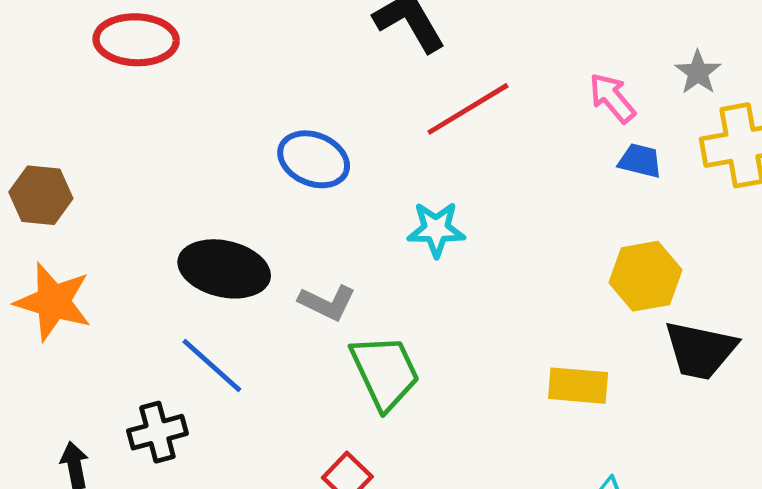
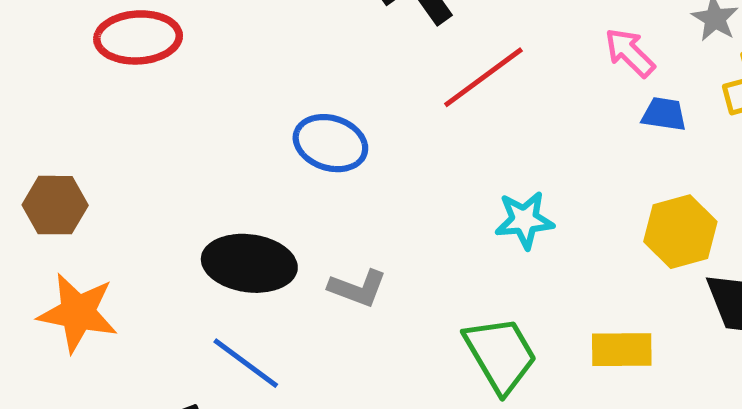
cyan star: (436, 229) -> (524, 220), moved
green trapezoid: (385, 372) -> (501, 355), moved

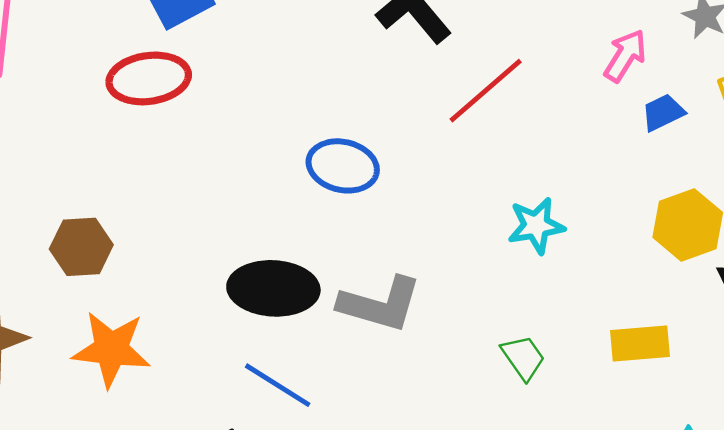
pink arrow: (630, 53) -> (625, 56), turned 82
blue trapezoid: (664, 114) -> (663, 113), turned -30
gray L-shape: (358, 288) -> (380, 304), size x1.5
green trapezoid: (501, 355) -> (523, 358), size x0.6

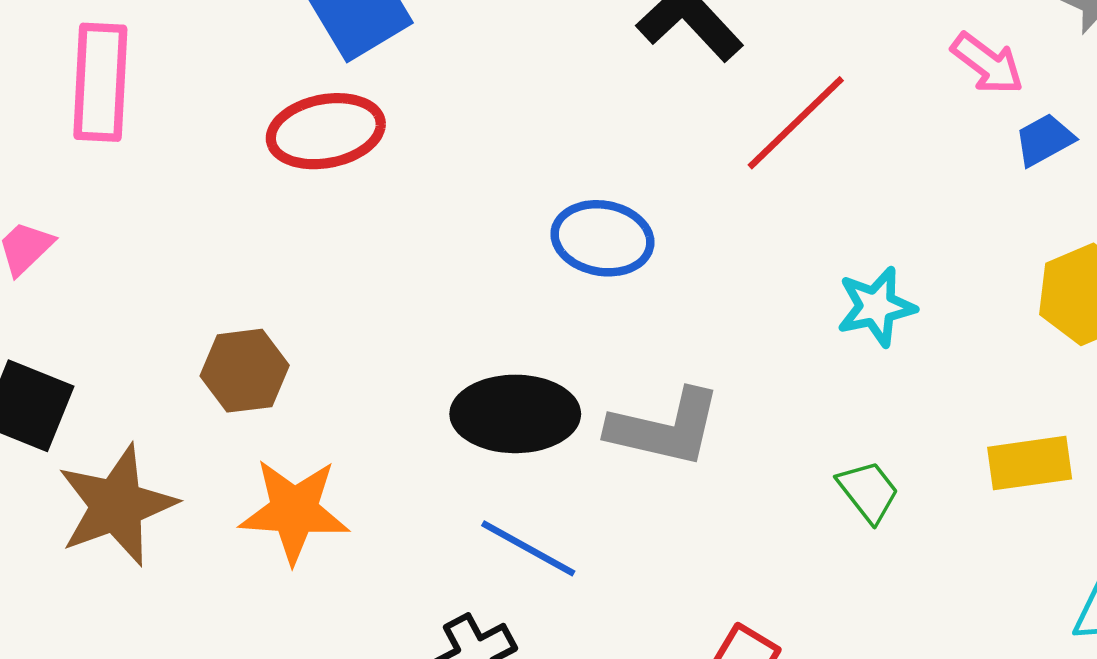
pink arrow: (625, 56) -> (987, 64), turned 98

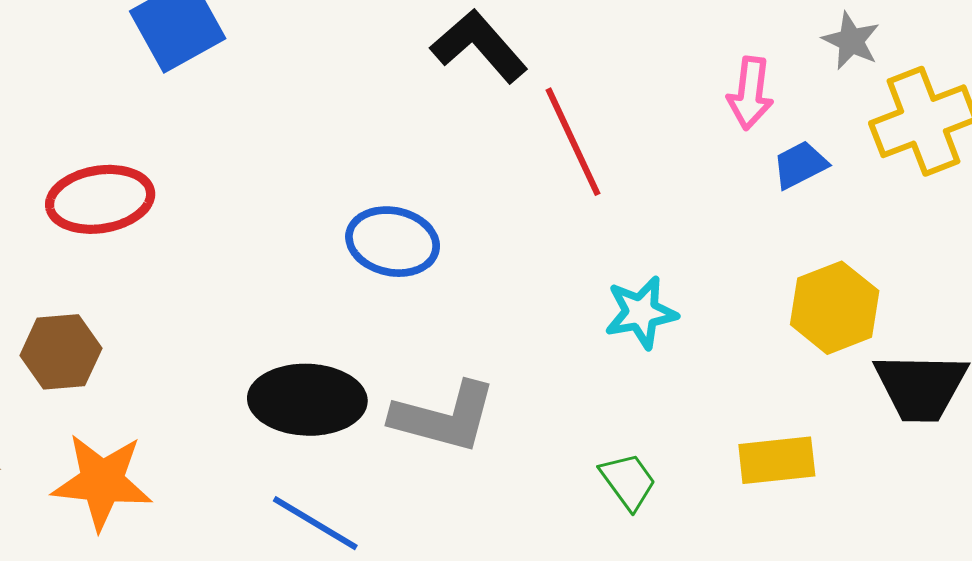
pink arrow: (987, 64) -> (750, 93), turned 58
red line: (796, 123) -> (573, 142), turned -73
red ellipse: (326, 131) -> (100, 199), moved

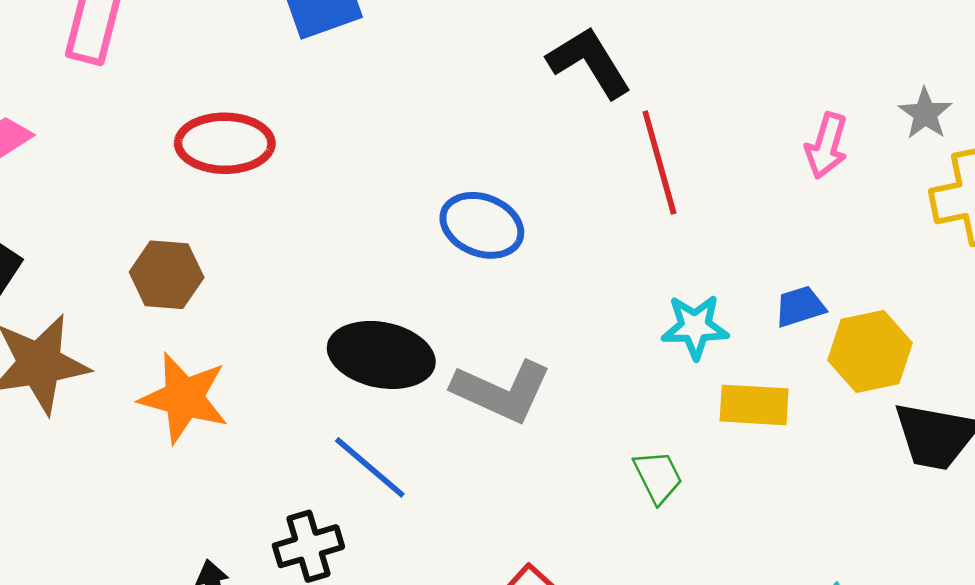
blue trapezoid: (800, 165) -> (800, 306), moved
yellow rectangle: (777, 460) -> (754, 405), moved

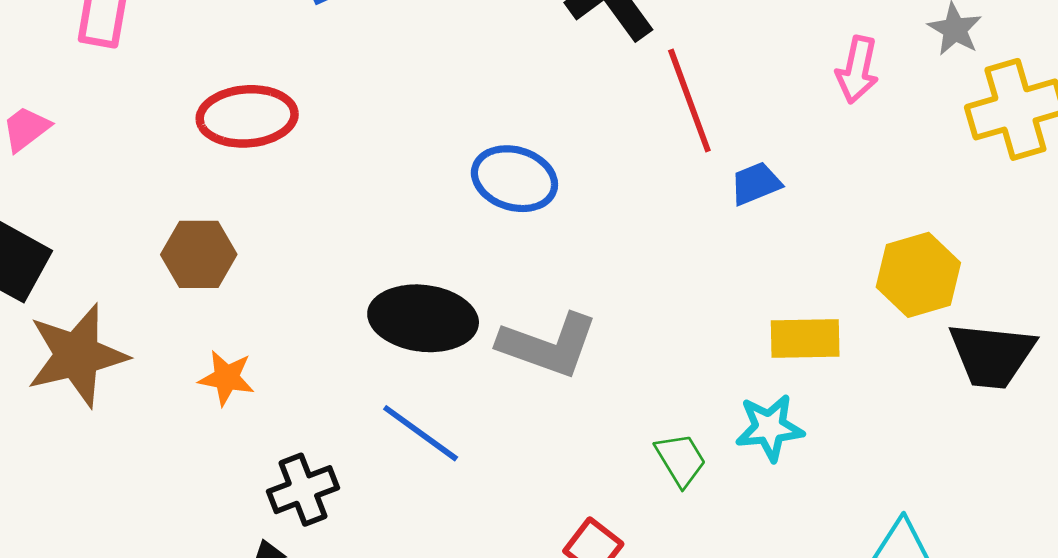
blue trapezoid: (800, 306) -> (756, 184), moved
cyan star: (695, 327) -> (770, 428), moved
orange star: (184, 398) -> (226, 378), size x0.6
green trapezoid: (658, 477) -> (681, 460), moved
black cross: (308, 546) -> (303, 490), moved

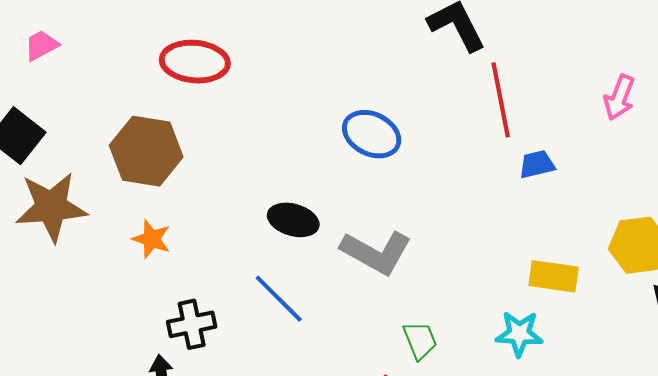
brown hexagon: (199, 254) -> (146, 151), size x1.4
black ellipse: (423, 318) -> (293, 220), size x0.7
green trapezoid: (681, 460) -> (420, 340), moved

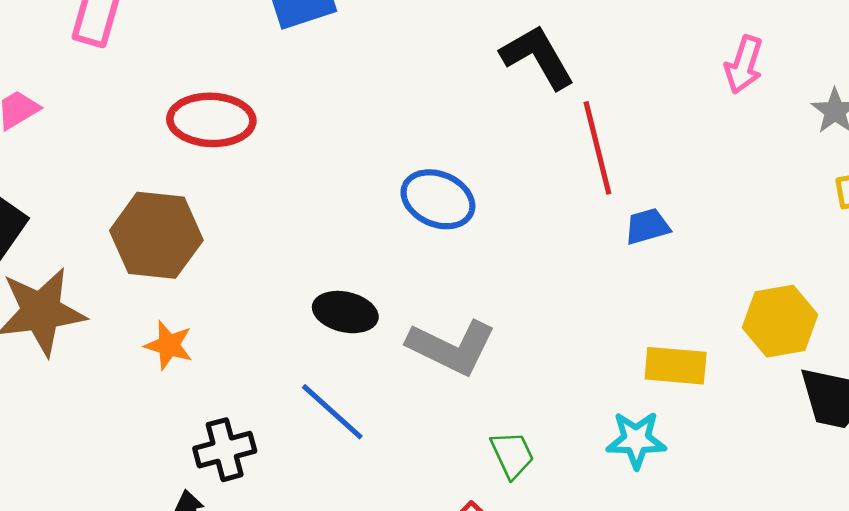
pink arrow: (619, 97) -> (744, 65), moved

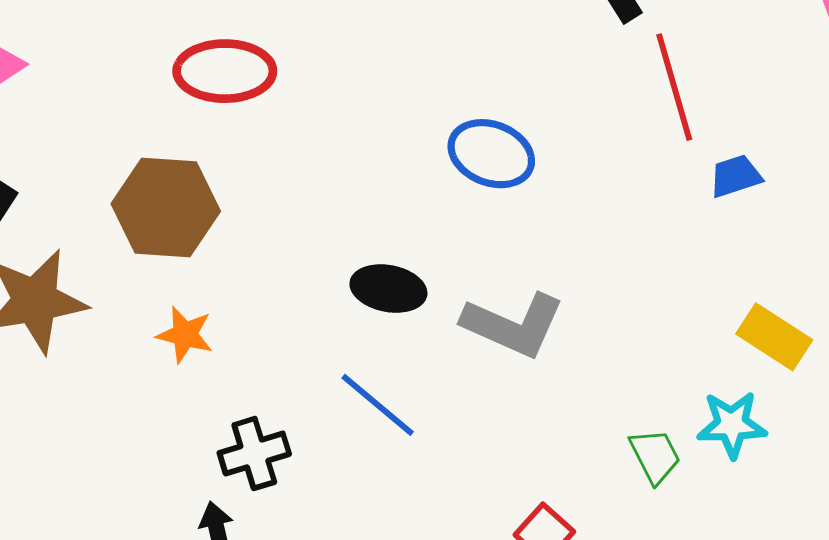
yellow rectangle: (676, 366) -> (774, 337), turned 30
green trapezoid: (512, 455) -> (655, 456), moved

